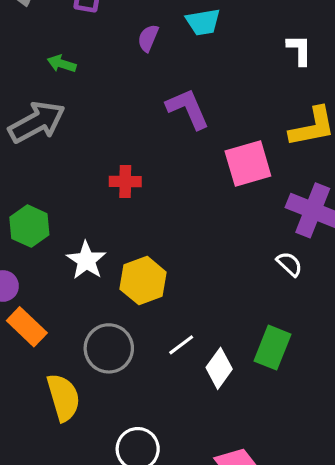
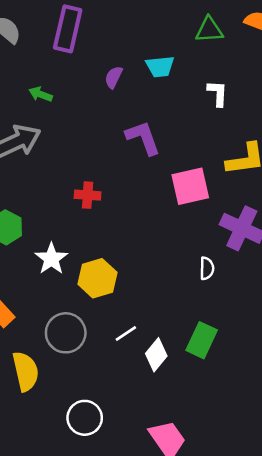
white L-shape: (299, 50) -> (218, 93), moved
white semicircle: (289, 264) -> (207, 268), moved, turned 45

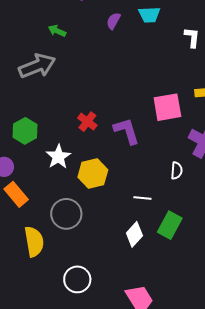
purple L-shape: (143, 138) -> (127, 131), moved
red cross: (88, 195) -> (87, 122), moved, turned 30
white line: (126, 333) -> (142, 198), moved, turned 36

